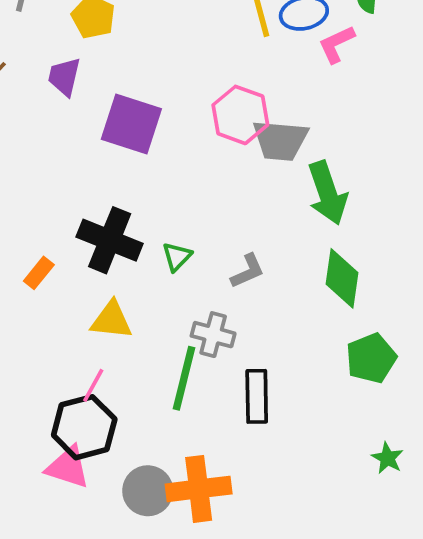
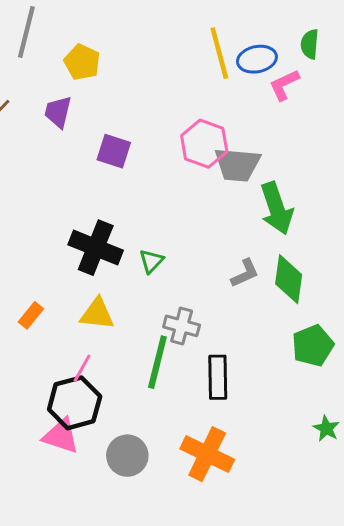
purple square: (131, 124) -> (114, 151), size x0.7
gray L-shape: (248, 271) -> (245, 273), moved
orange rectangle: (39, 273) -> (31, 315), moved
orange cross: (199, 489) -> (207, 454), moved, turned 33

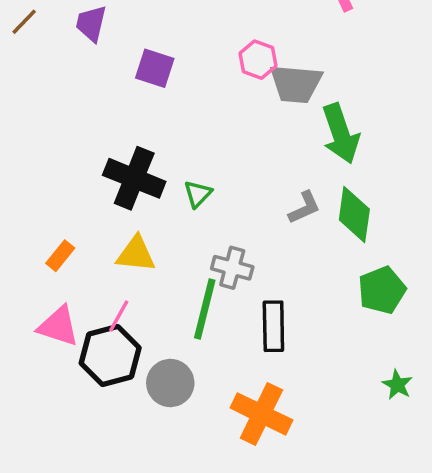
pink hexagon: (204, 144) -> (258, 60), size x0.7
pink triangle: (61, 436) -> (58, 326), moved
gray circle: (127, 456) -> (170, 383), moved

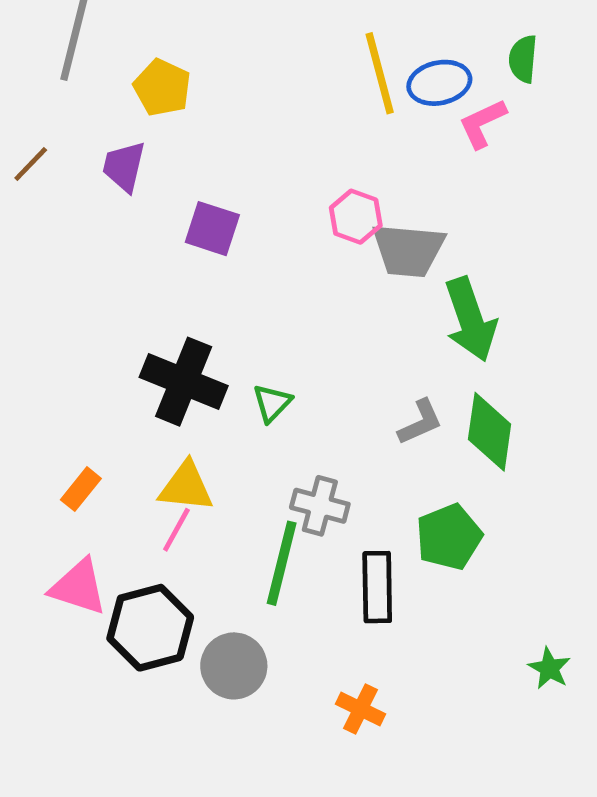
green pentagon: (382, 290) -> (449, 537), moved
pink line: (119, 316) -> (176, 530), moved
orange cross: (261, 414) -> (360, 709), size x0.6

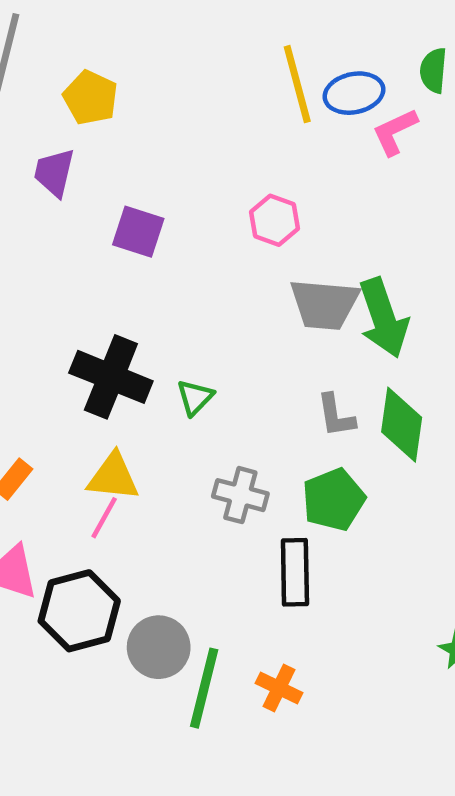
gray trapezoid: (408, 250) -> (324, 304), moved
gray L-shape: (420, 422) -> (336, 416), turned 105
green pentagon: (449, 537) -> (334, 500), moved
green line: (282, 563) -> (204, 688), moved

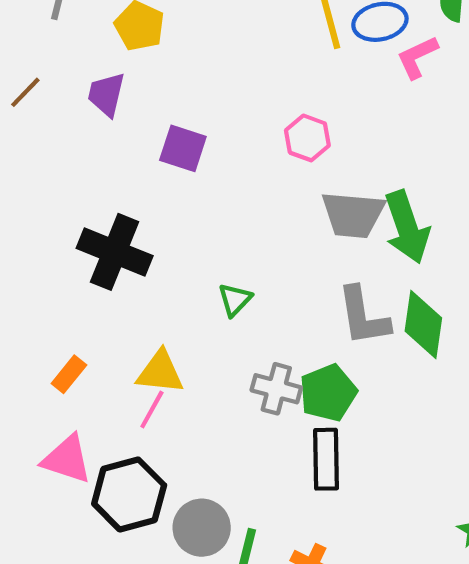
black cross: (111, 377) -> (115, 252), moved
gray L-shape: (336, 416) -> (363, 316), size x1.5
green pentagon: (334, 500) -> (328, 393), moved

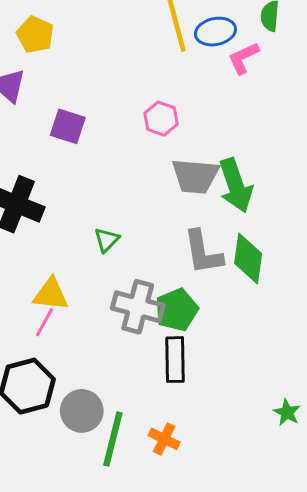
gray cross: (276, 389) -> (138, 307), size x1.4

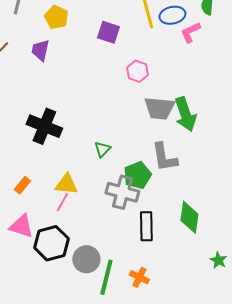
purple square: (68, 126) -> (108, 32), moved
green diamond: (248, 259) -> (189, 217), moved
green pentagon: (177, 310) -> (137, 175), moved

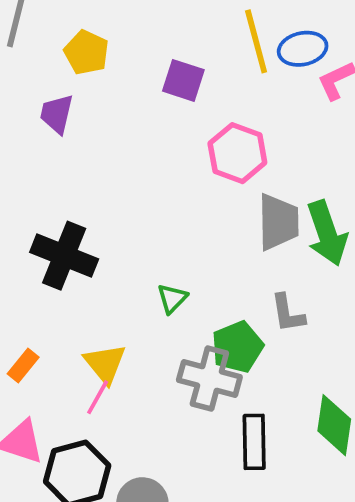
pink hexagon: (137, 71) -> (237, 153), size x1.4
gray trapezoid: (159, 108) -> (278, 222), turned -96
gray L-shape: (164, 157) -> (288, 313), size x0.7
yellow triangle: (66, 184) -> (105, 364), turned 45

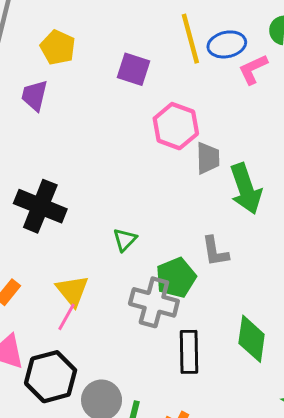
gray trapezoid: (278, 222) -> (208, 158), moved, size x0.7

